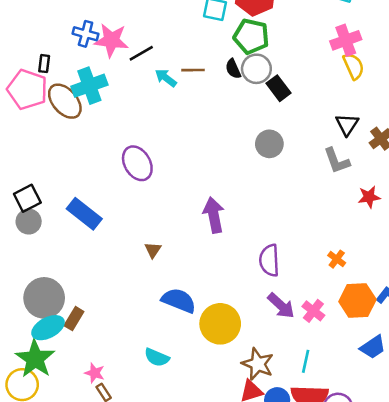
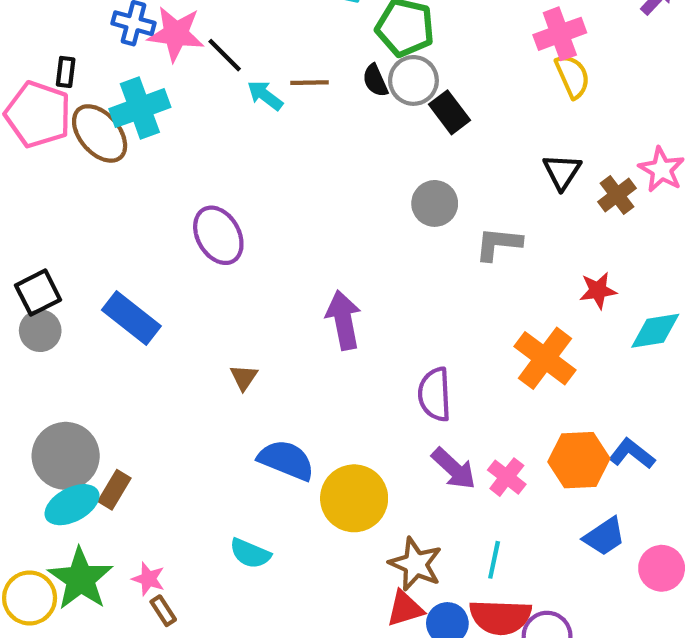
black line: (141, 53) -> (225, 55), turned 75
gray L-shape: (337, 161) -> (498, 244), moved, turned 116
orange cross: (337, 259) -> (545, 358), moved, size x2.0
green star: (35, 359) -> (80, 579), moved

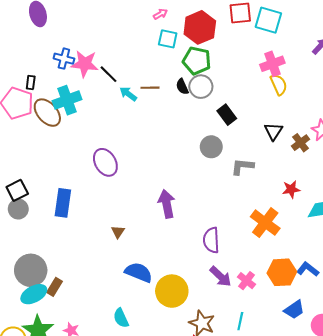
black rectangle: (450, 112) -> (227, 115), moved
blue rectangle: (131, 318) -> (63, 203), turned 60
cyan semicircle: (250, 553) -> (121, 318), turned 42

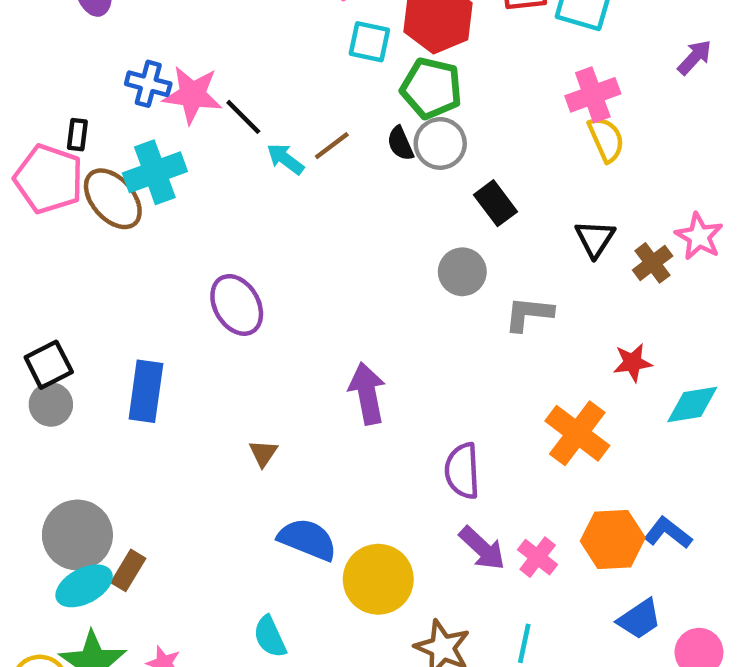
brown line: (150, 88) -> (332, 146), turned -36

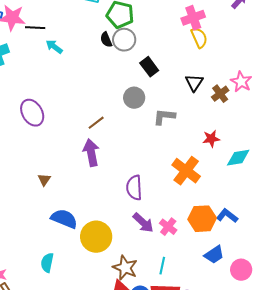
black line: (243, 117) -> (35, 28), turned -42
brown line: (332, 146) -> (96, 123), moved
cyan semicircle: (270, 637) -> (47, 263), turned 36

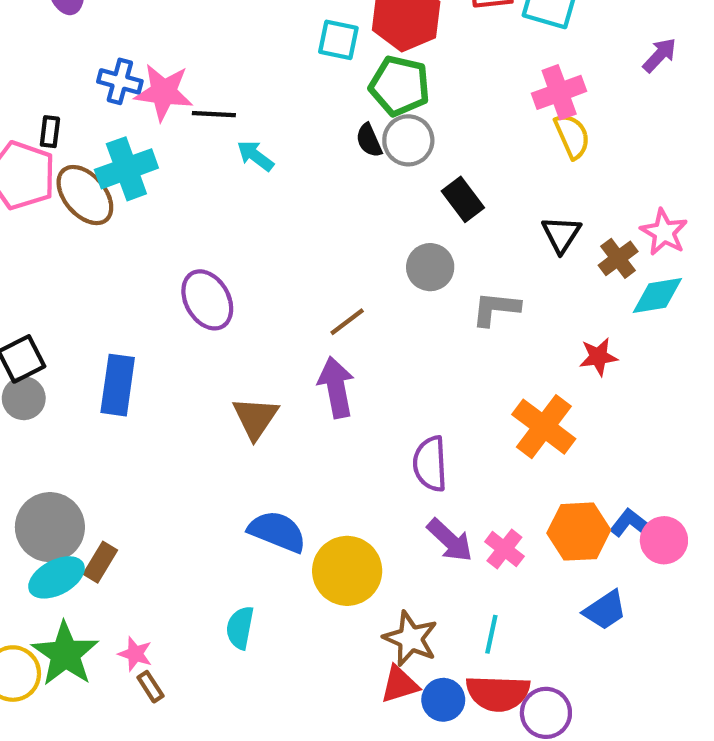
cyan diamond: (238, 158) -> (657, 296), moved
brown triangle: (44, 180) -> (255, 418), moved, size x1.6
pink circle: (241, 270) -> (664, 540), moved

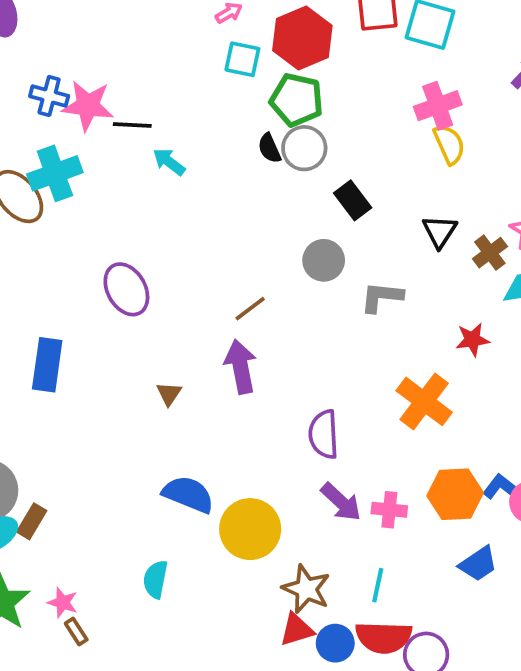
brown triangle: (255, 418) -> (169, 394), size x0.6
pink cross: (504, 549) -> (389, 510), turned -32

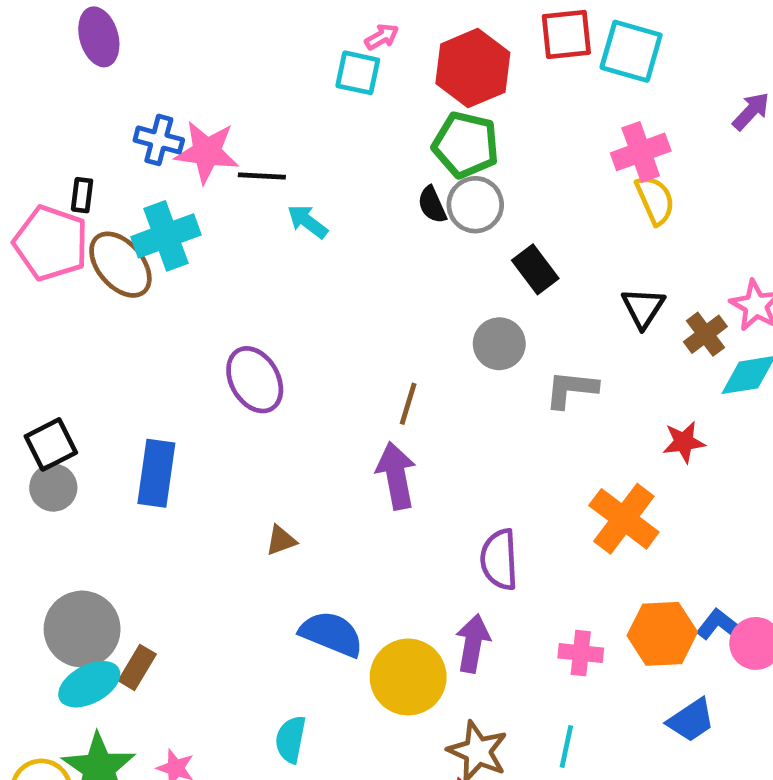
cyan square: (242, 59) -> (358, 73), moved
brown line: (250, 309) -> (408, 404), turned -36
brown triangle: (169, 394) -> (281, 540), moved, turned 36
purple arrow: (341, 502) -> (473, 643), moved, turned -123

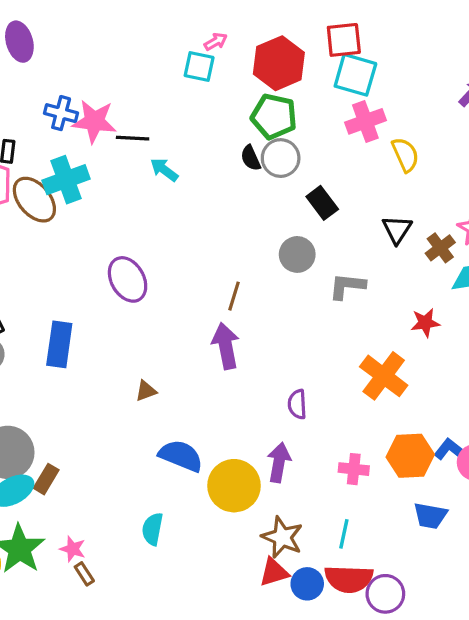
cyan square: (631, 51) -> (355, 75), moved
pink cross: (641, 152) -> (365, 121), moved
purple semicircle: (499, 560) -> (297, 404), size x0.7
blue trapezoid: (691, 720) -> (430, 516), turned 44

